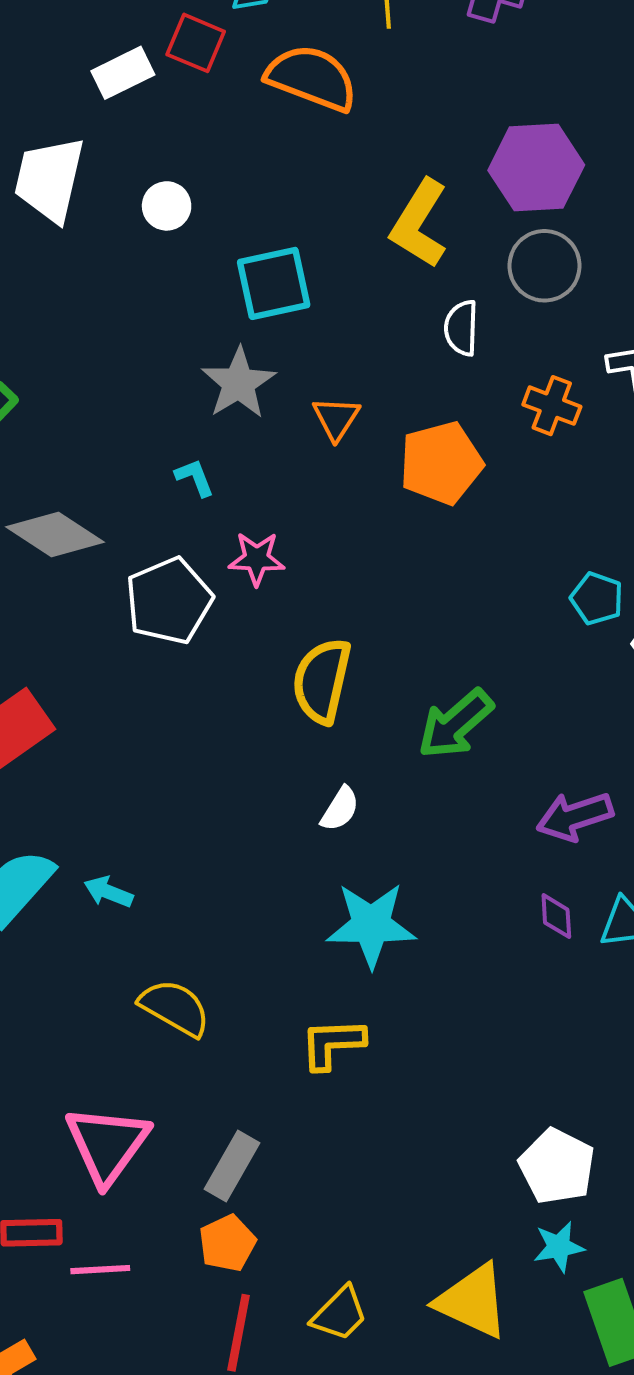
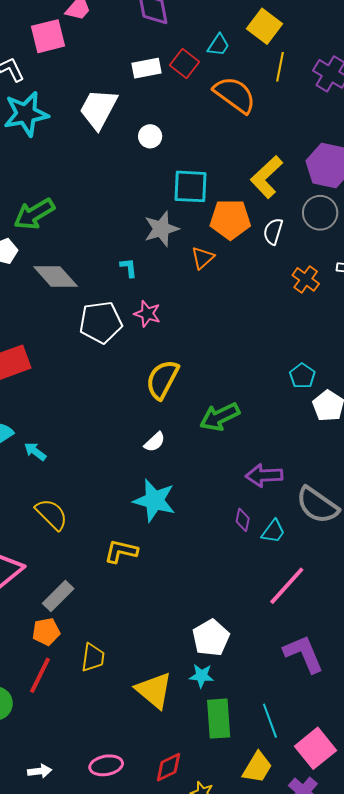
orange pentagon: (441, 463) -> (230, 219), moved
yellow trapezoid: (340, 1314) -> (93, 657), moved, turned -52

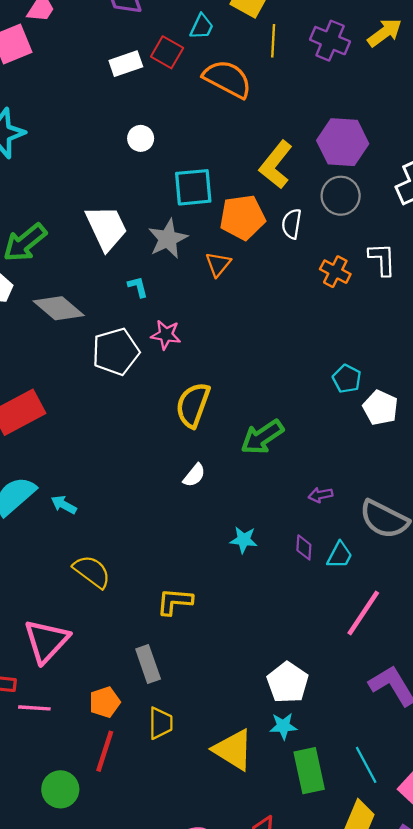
white trapezoid: (98, 109) -> (106, 228), moved, turned 135
purple arrow: (264, 475) -> (320, 495), size x0.6
cyan star: (154, 500) -> (244, 540), moved, size x0.6
gray rectangle: (58, 596) -> (148, 664), moved, turned -56

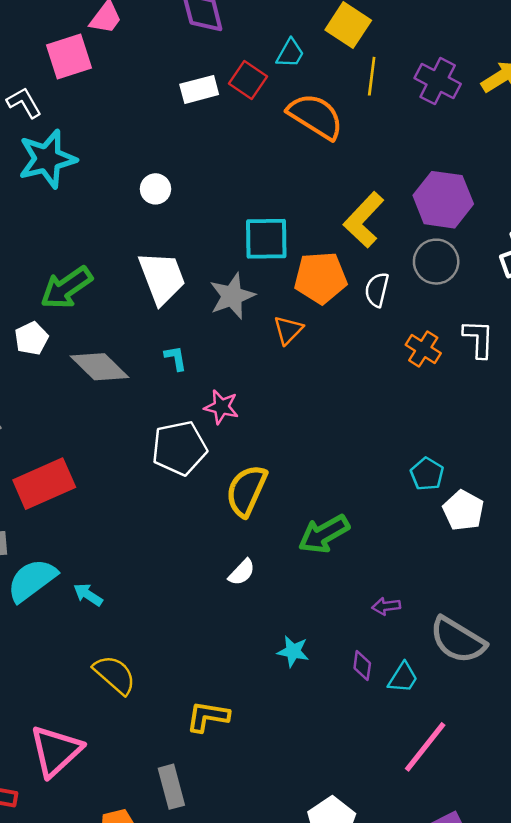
white circle: (141, 138) -> (155, 189), moved
cyan L-shape: (138, 287) -> (176, 358), moved
white pentagon: (116, 352) -> (179, 448), moved

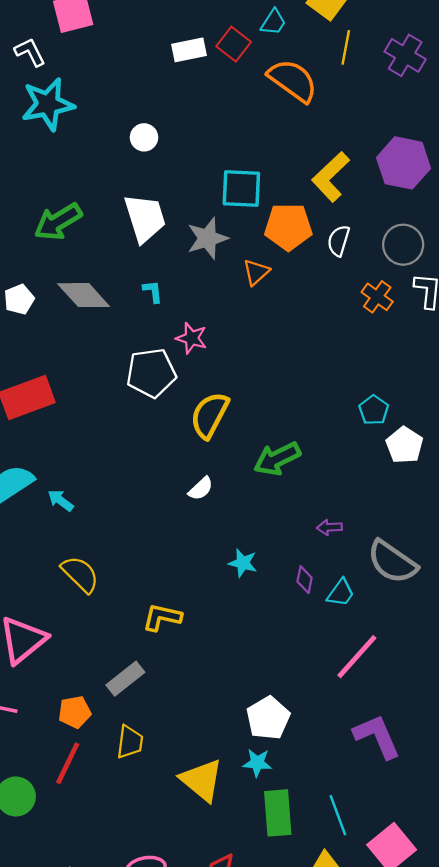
gray circle: (436, 262) -> (403, 245), moved
white pentagon: (31, 338) -> (19, 299), moved
gray rectangle: (171, 787) -> (125, 679), turned 63

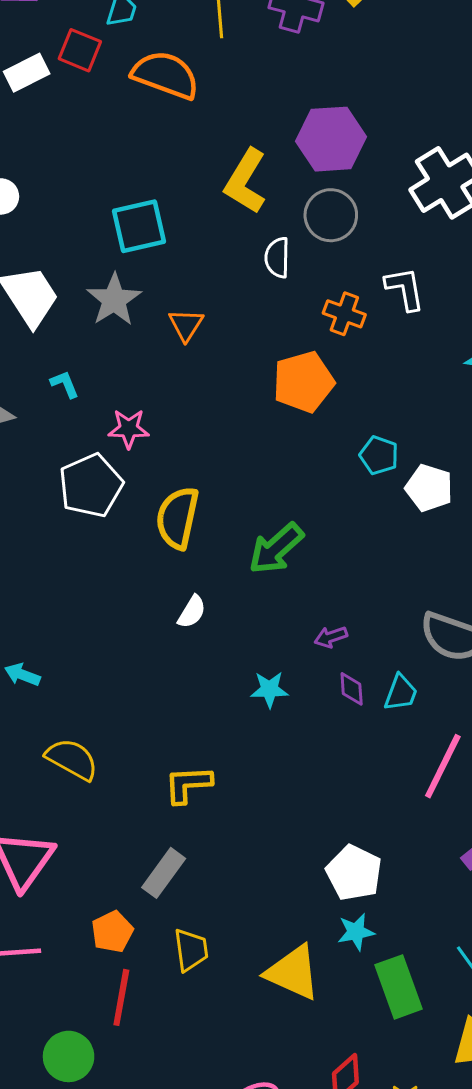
orange pentagon: (288, 227) -> (303, 382), moved
gray circle: (403, 245) -> (331, 215), moved
purple arrow: (329, 527) -> (331, 637), moved

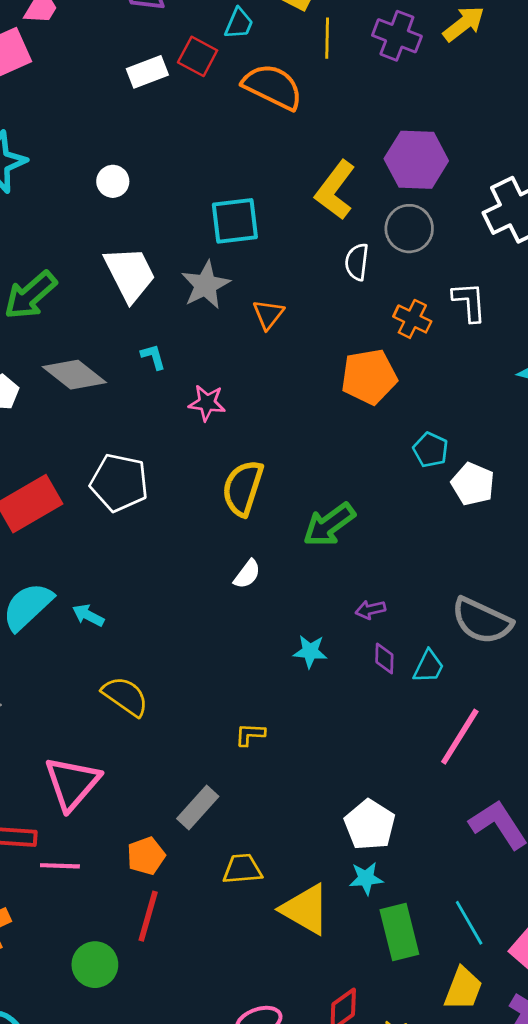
white pentagon: (91, 486) -> (119, 483), moved, turned 30
yellow L-shape: (188, 784) -> (250, 734), moved, size x0.7
yellow trapezoid: (191, 950) -> (242, 869), moved, turned -93

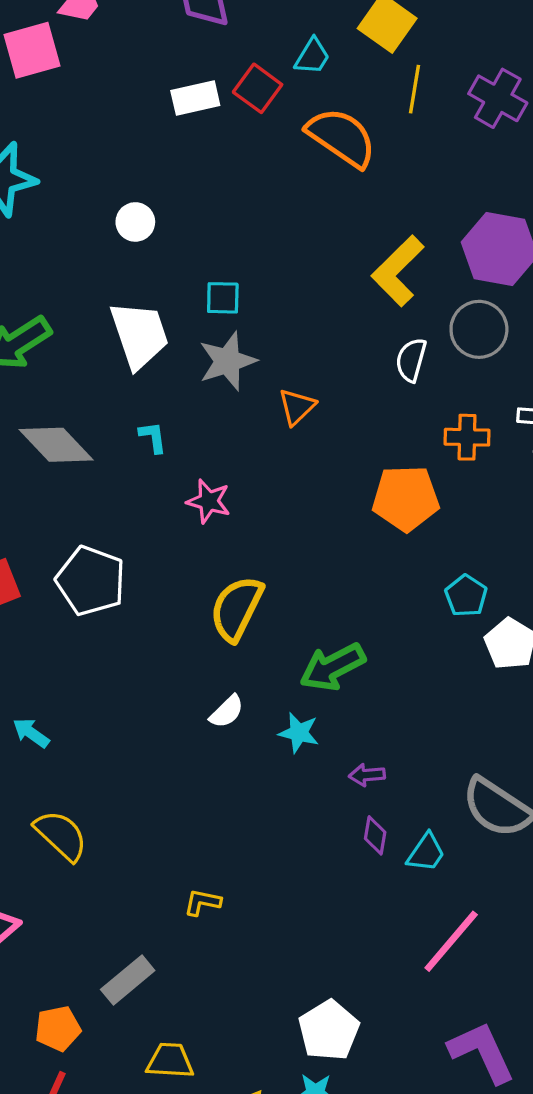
cyan square: (235, 221) -> (223, 298), moved, size x0.6
orange cross: (412, 319) -> (467, 437), turned -33
cyan star: (310, 651) -> (299, 733), moved

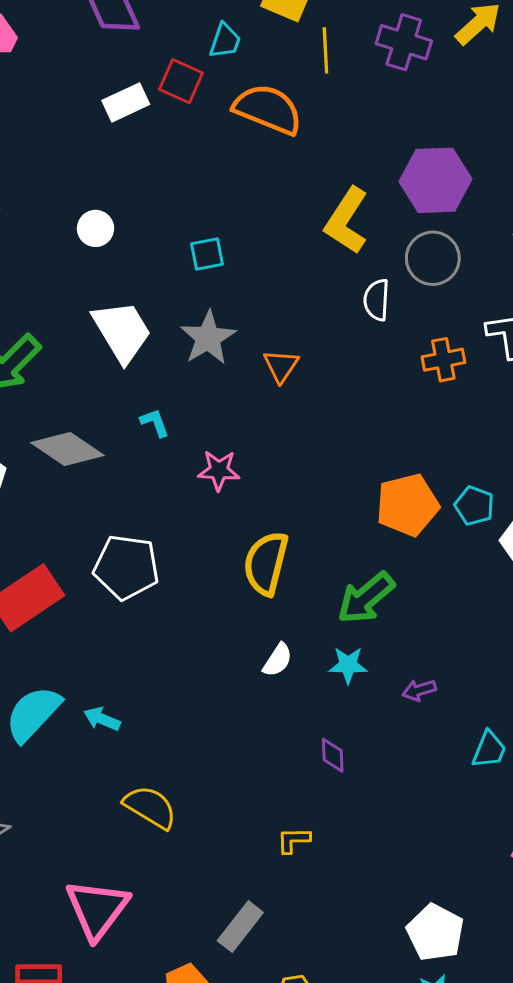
cyan square: (223, 298) -> (207, 254), moved
orange pentagon: (406, 498) -> (407, 505), moved
purple diamond: (375, 835) -> (333, 755), moved

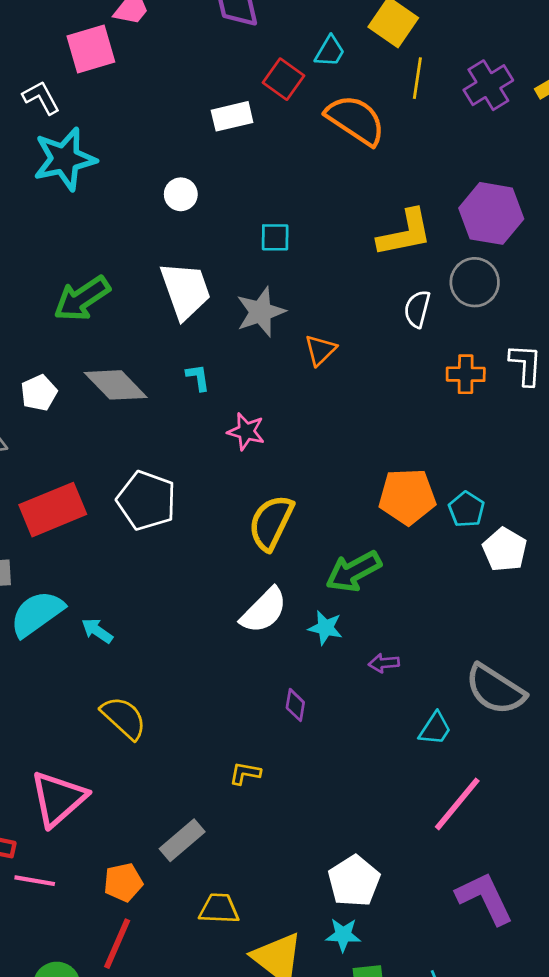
purple cross: (404, 42) -> (488, 85), turned 30
white rectangle: (126, 102) -> (232, 116), moved
yellow L-shape: (346, 221) -> (405, 233), turned -146
white semicircle: (278, 660) -> (264, 610), size x1.6

